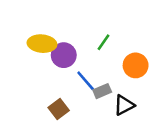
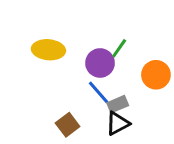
purple circle: (64, 55) -> (100, 63), moved
black triangle: (124, 105) -> (118, 123), moved

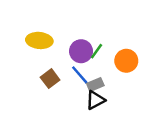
green line: (119, 48) -> (97, 51), moved
brown square: (68, 125) -> (50, 79), moved

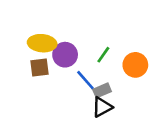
purple circle: (81, 51) -> (65, 55), moved
brown square: (50, 79) -> (40, 67), moved, turned 30

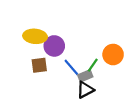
green line: (103, 55) -> (93, 65), moved
brown square: (40, 67) -> (39, 65), moved

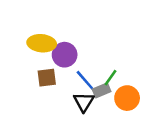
orange circle: (113, 55) -> (127, 98), moved
black triangle: (85, 90) -> (84, 102), moved, turned -30

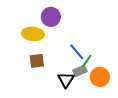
purple circle: (65, 55) -> (51, 17), moved
blue line: (85, 80) -> (77, 52), moved

